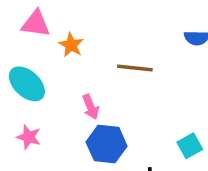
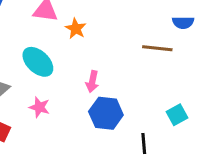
brown line: (135, 68) -> (157, 48), moved
pink arrow: (91, 107) -> (92, 81), turned 35

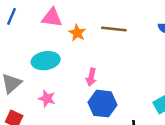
brown line: (157, 48) -> (114, 29), moved
cyan ellipse: (38, 62) -> (46, 61), turned -52

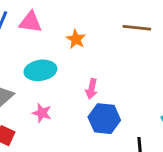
pink triangle: (52, 18) -> (31, 22), moved
brown line: (114, 29) -> (137, 28), moved

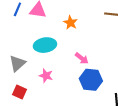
pink arrow: (92, 89) -> (82, 58), turned -64

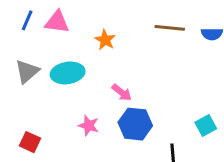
gray triangle: (17, 63) -> (27, 71), moved
pink star: (46, 76) -> (89, 126), moved

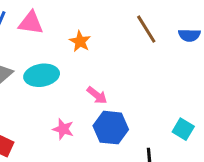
brown line: (170, 28) -> (146, 29), turned 52
cyan square: (206, 126) -> (183, 129), turned -30

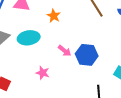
blue hexagon: (111, 128) -> (87, 55), moved

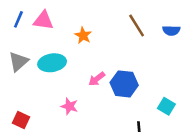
pink arrow: (65, 51) -> (97, 79), turned 104

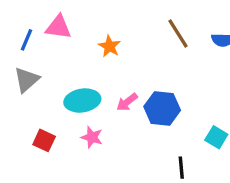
blue line: (18, 19) -> (26, 40), moved
cyan ellipse: (52, 63) -> (82, 101), moved
red square: (21, 120) -> (44, 140), moved

